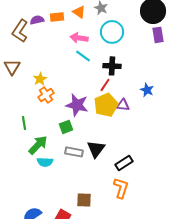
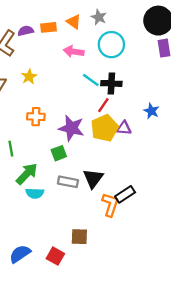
cyan line: (83, 56) -> (91, 80), moved
yellow star: (40, 79) -> (29, 77), moved
orange cross: (46, 95) -> (36, 117), turned 35
orange L-shape: (121, 188) -> (110, 205), moved

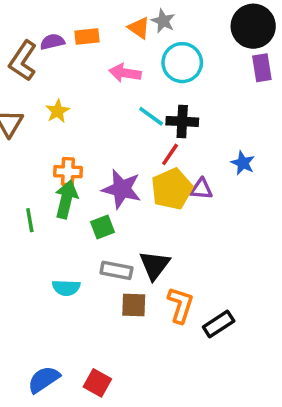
orange triangle: (74, 22) -> (139, 28), moved
green arrow: (27, 174) -> (66, 199), moved, turned -30
black rectangle: (125, 194) -> (219, 324), moved
brown square: (79, 237) -> (134, 305), moved

